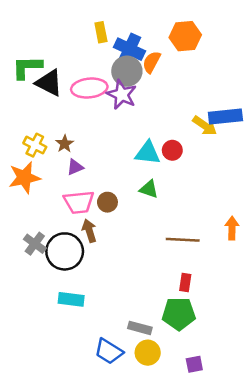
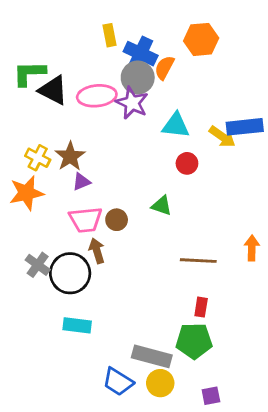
brown star: (65, 144) -> (70, 156), size x1.5
cyan triangle: (148, 153) -> (176, 125), moved
gray rectangle: (140, 328) -> (152, 356), size x1.5

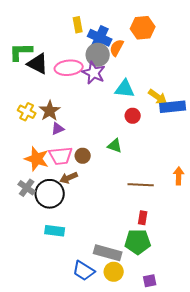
blue rectangle: (245, 127) -> (173, 107), moved
orange star: (26, 193) -> (37, 159), moved, turned 30
brown arrow: (97, 251) -> (69, 178), turned -96

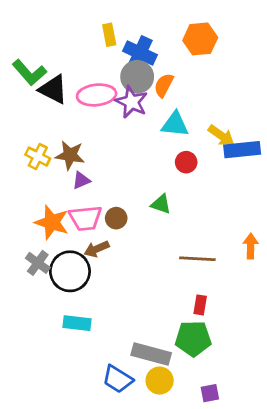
orange semicircle: (117, 48) -> (164, 85), moved
green L-shape: (21, 52) -> (29, 73), turned -130
brown star: (50, 111) -> (70, 155), turned -30

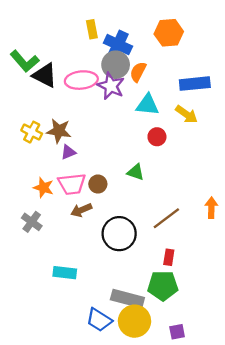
blue rectangle: (242, 150) -> (195, 84), moved
orange star: (52, 222) -> (44, 188), size x0.7
brown line: (197, 259) -> (166, 218), turned -40
black circle: (70, 271) -> (119, 234), moved
yellow circle: (160, 381) -> (135, 321), size x1.4

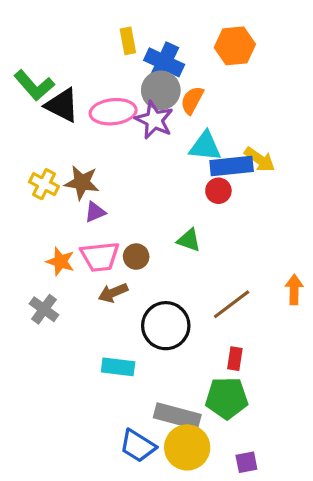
blue rectangle: (195, 84) -> (232, 166), moved
cyan rectangle: (65, 273) -> (118, 367), moved

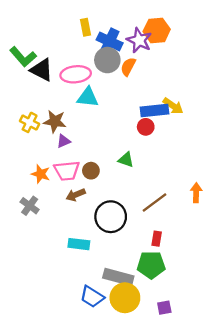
purple star: (154, 120) -> (139, 40), moved
cyan triangle: (205, 146) -> (88, 97), moved

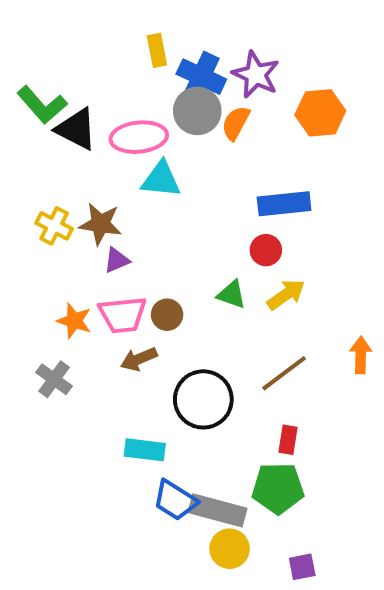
orange hexagon: (157, 30) -> (320, 113), moved
yellow arrow: (173, 106) -> (286, 294), moved, turned -70
red circle: (146, 127) -> (266, 250), moved
blue trapezoid: (92, 297) -> (175, 500), moved
yellow circle: (125, 298) -> (230, 549), size x0.7

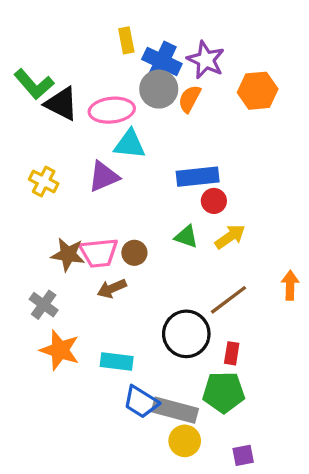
blue rectangle: (284, 204) -> (198, 177), moved
brown star: (100, 224) -> (68, 254), moved
purple triangle: (117, 260) -> (104, 177), moved, size x1.5
orange star: (74, 321) -> (60, 350), moved, size x1.4
black circle: (203, 399) -> (186, 334), moved

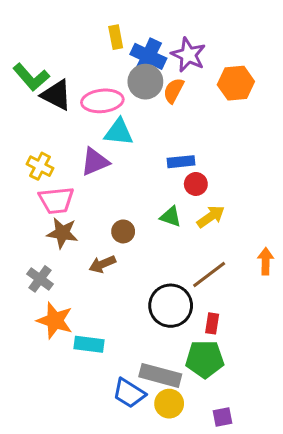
blue rectangle: (198, 177) -> (181, 162), size x0.7
pink trapezoid: (99, 253) -> (56, 200), moved
cyan rectangle: (117, 361) -> (89, 344), moved
blue trapezoid: (141, 402) -> (129, 393), moved

